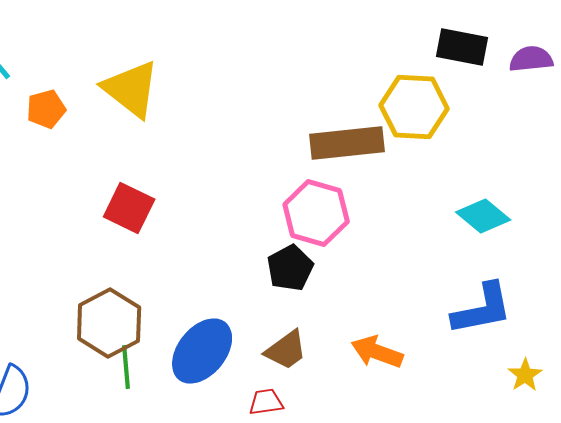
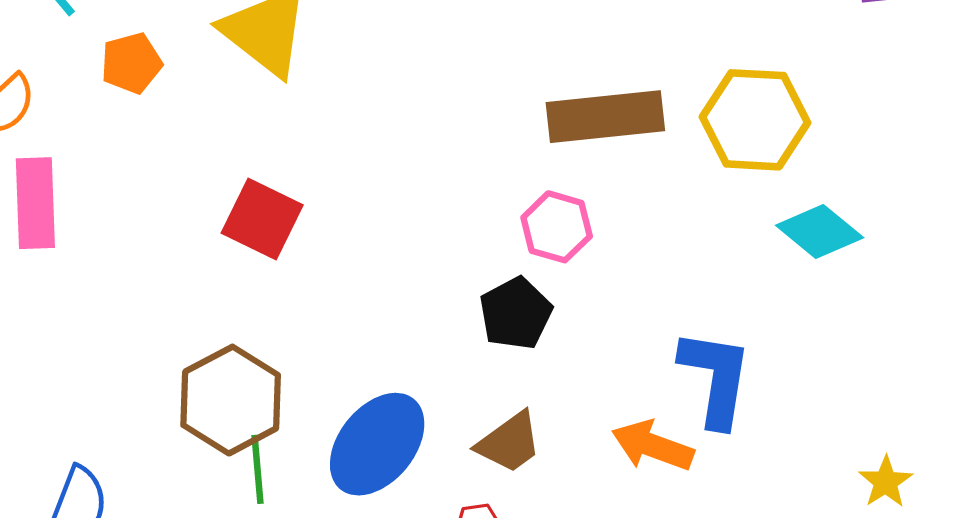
yellow hexagon: (414, 107) -> (755, 120), moved
pink hexagon: (316, 213) -> (557, 227), size x0.7
blue L-shape: (482, 309) -> (716, 378), moved, turned -70

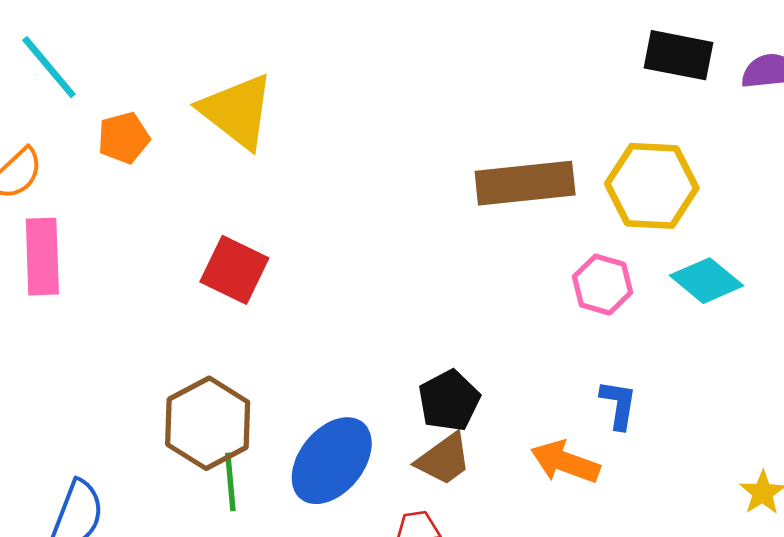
pink hexagon: (557, 227) -> (602, 285), moved
black pentagon: (516, 313) -> (449, 401), moved
blue L-shape: (716, 378) -> (618, 405), size x0.6

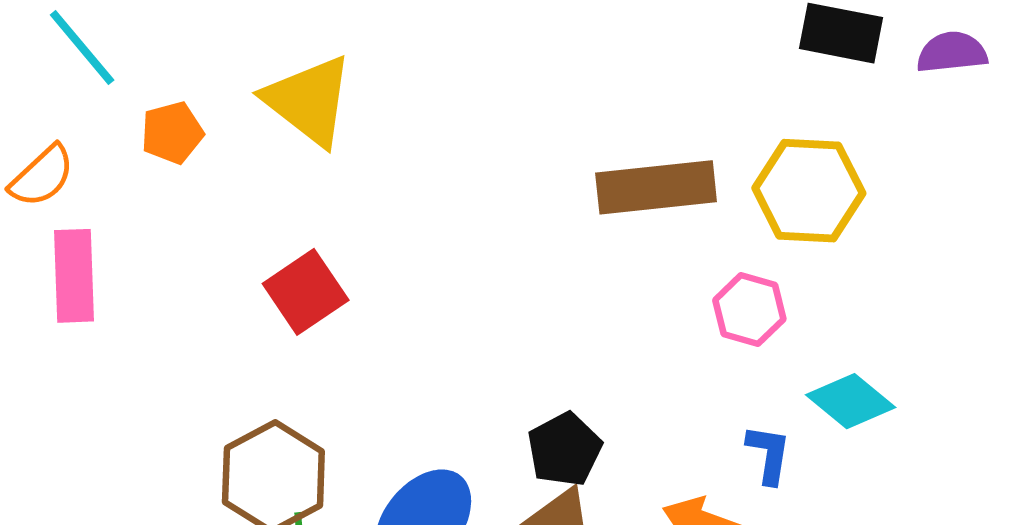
red square: (234, 270) -> (306, 292), turned 30
cyan diamond: (706, 281) -> (851, 401), moved

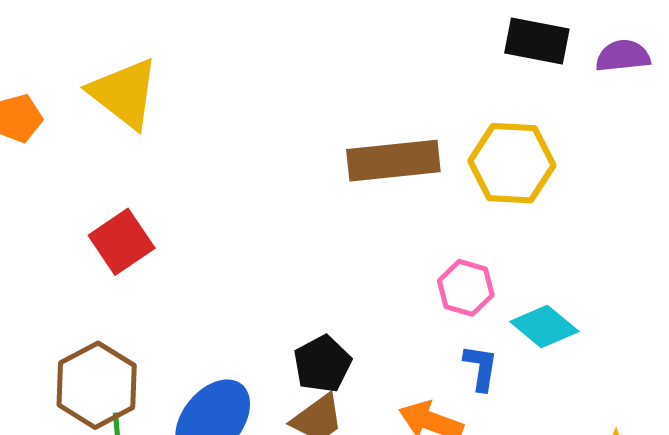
pink hexagon: (749, 310) -> (466, 288), moved

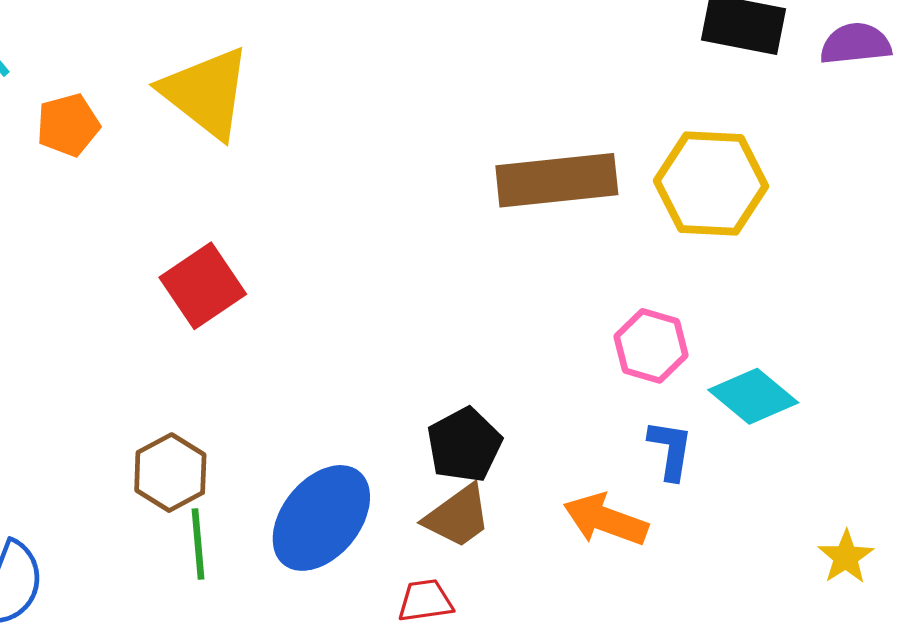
brown hexagon: (97, 385) -> (170, 473), size x0.7

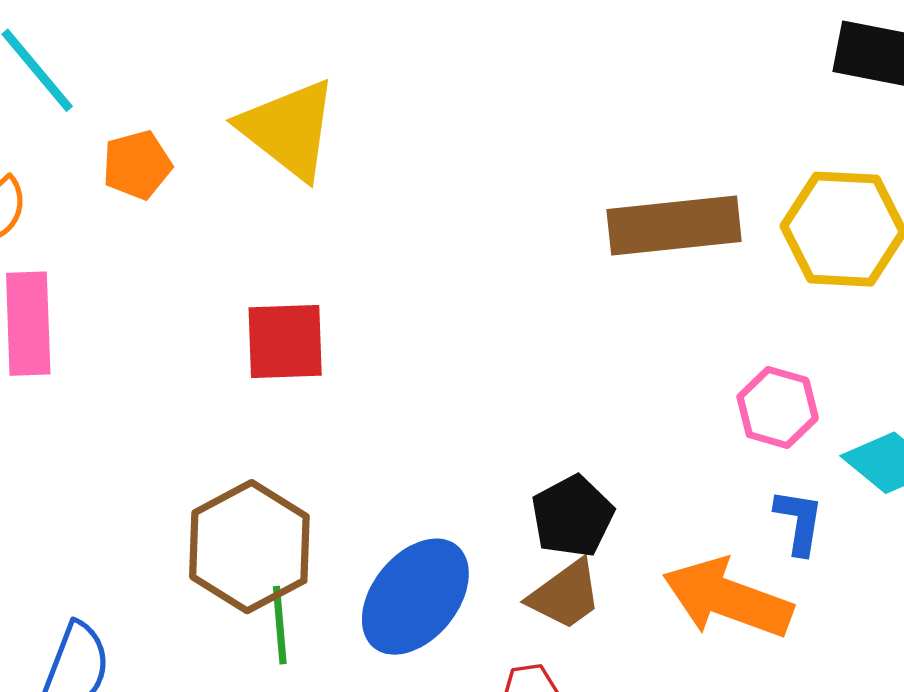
red square: (203, 286) -> (285, 341), turned 32
brown hexagon: (170, 473) -> (249, 547), size x1.5
orange arrow: (606, 520) -> (728, 598), size x1.4

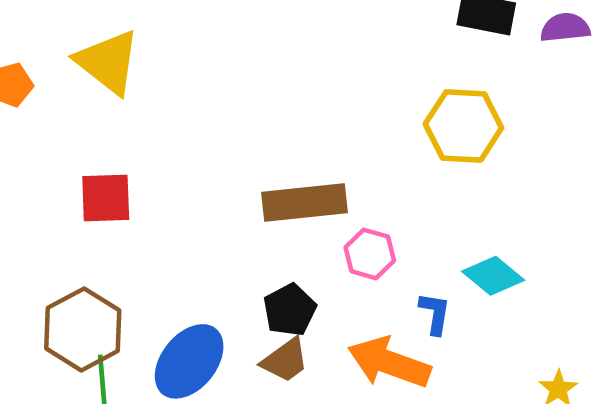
brown rectangle: (674, 226) -> (305, 203), moved
pink hexagon: (778, 407) -> (370, 254), moved

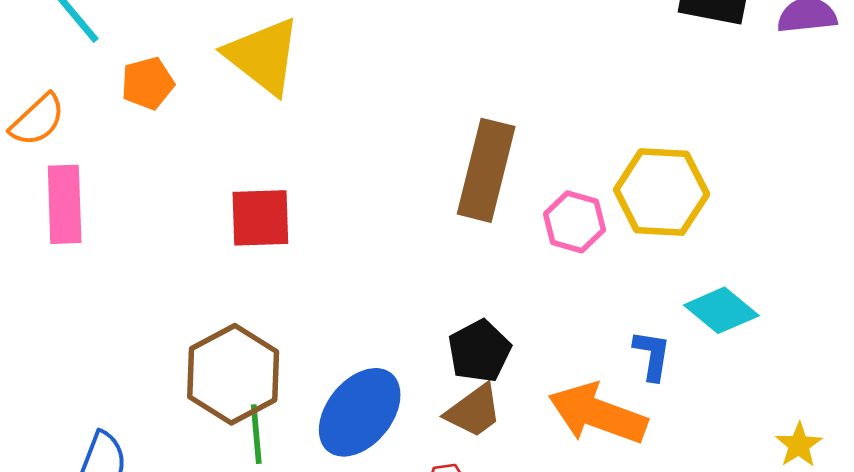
yellow hexagon: (463, 126) -> (662, 192), moved
brown rectangle: (305, 203) -> (486, 170), moved, turned -70
pink hexagon: (370, 254) -> (574, 222), moved

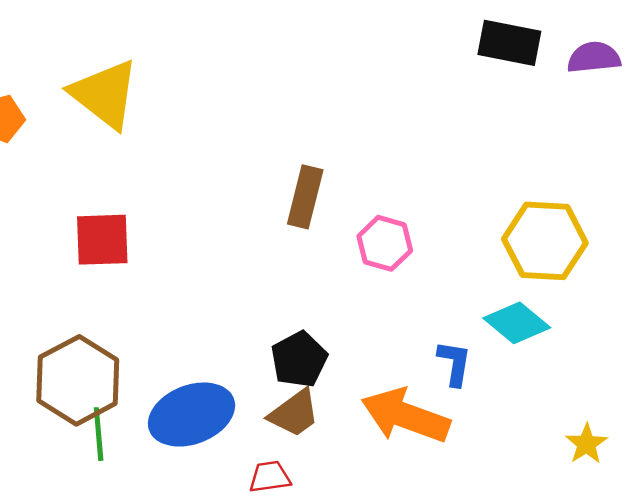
brown rectangle: (486, 170) -> (305, 197), size x0.7
yellow hexagon: (662, 192) -> (545, 241), moved
blue ellipse: (360, 412) -> (192, 415), turned 30

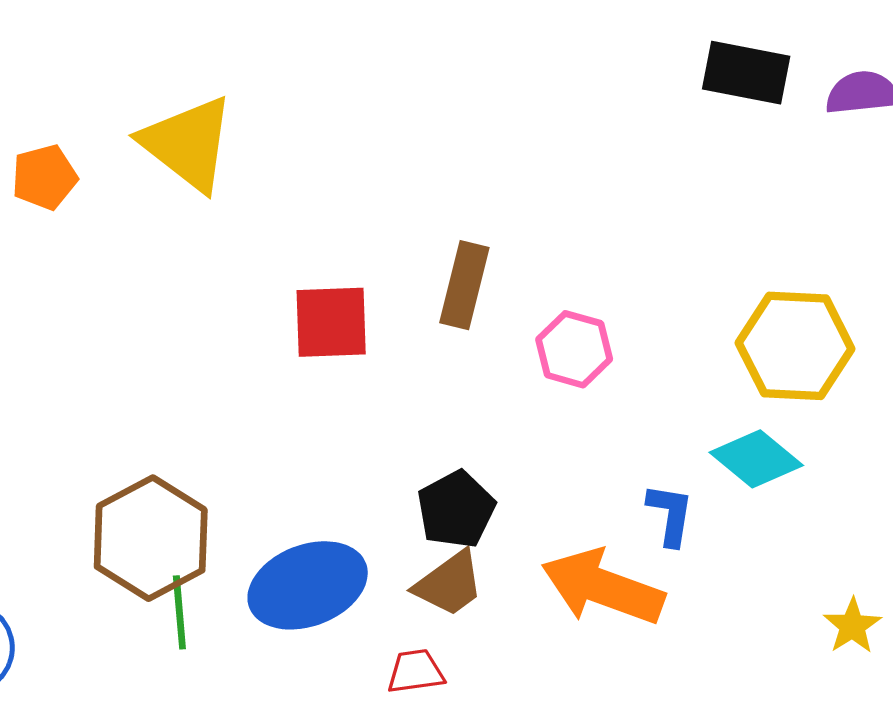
red square: (102, 240) -> (331, 322), moved

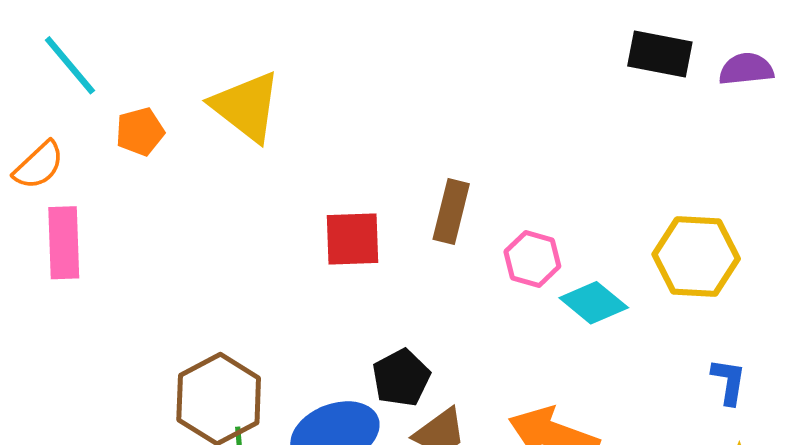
cyan diamond: (756, 459) -> (594, 303), moved
black pentagon: (456, 510) -> (401, 378), moved
blue L-shape: (670, 515) -> (729, 381), moved

